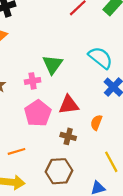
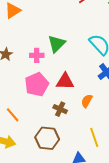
orange line: (16, 151) -> (13, 115), turned 56

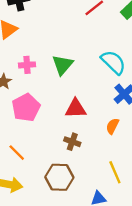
pink cross: (37, 55) -> (27, 65), moved
pink pentagon: (37, 84) -> (26, 108), moved
orange semicircle: (87, 101) -> (112, 126), moved

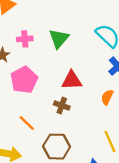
brown cross: (72, 142) -> (62, 106), moved
orange line: (17, 153) -> (27, 123), moved

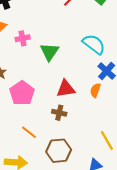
pink cross: (25, 39) -> (23, 38), moved
orange semicircle: (107, 97) -> (95, 90), moved

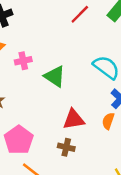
green triangle: (49, 52) -> (55, 76), turned -30
pink pentagon: (22, 93) -> (19, 140), moved

